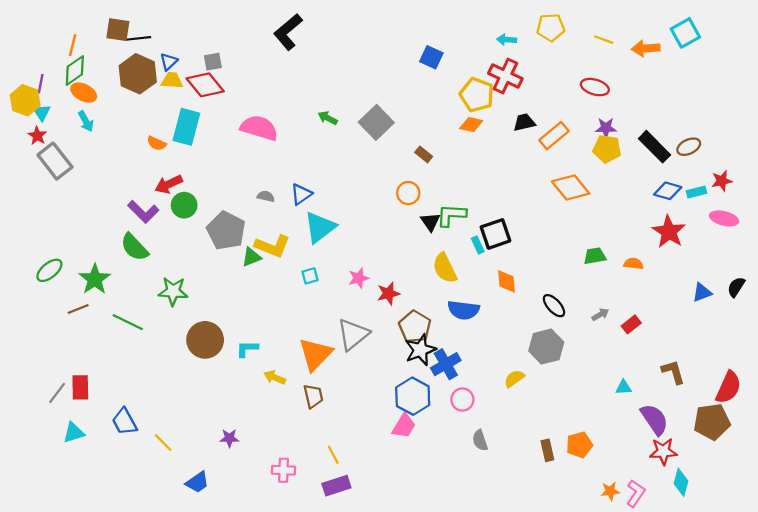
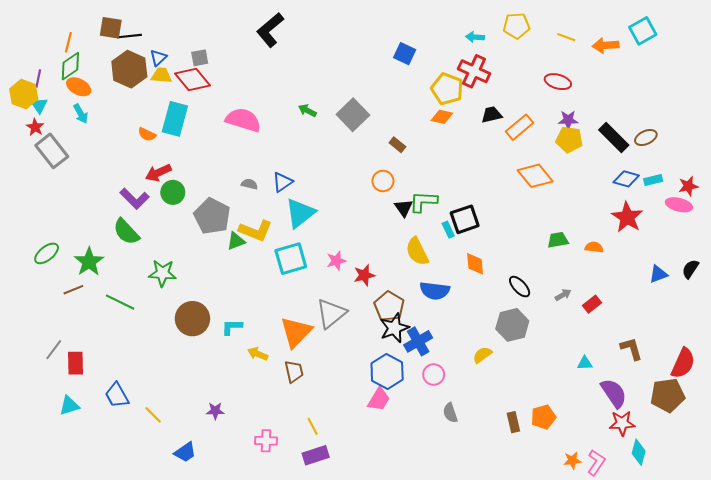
red star: (722, 181) -> (688, 186), moved
cyan square: (310, 276) -> (291, 259), size x2.0
gray line: (57, 393) -> (54, 350), moved

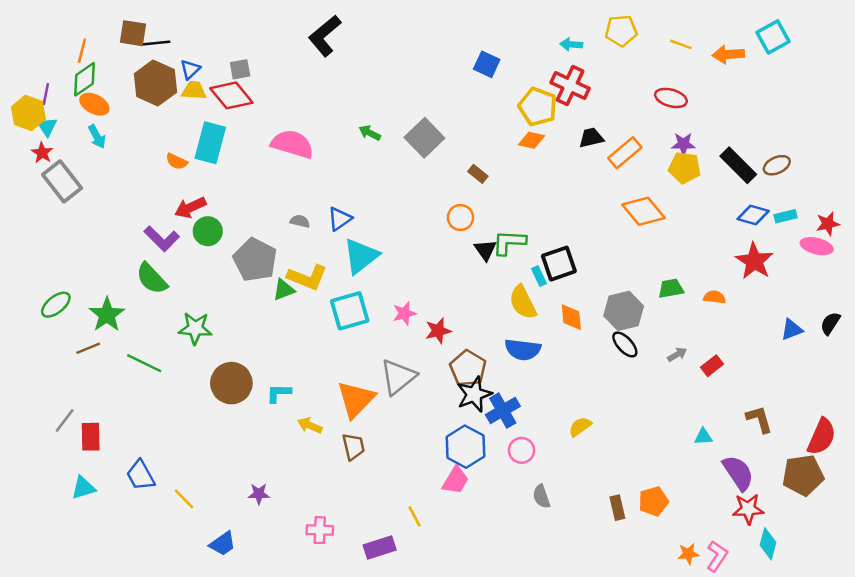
yellow semicircle: (417, 251) -> (523, 302), moved
gray hexagon: (512, 325) -> (624, 311), moved
yellow line: (313, 426) -> (414, 516), moved

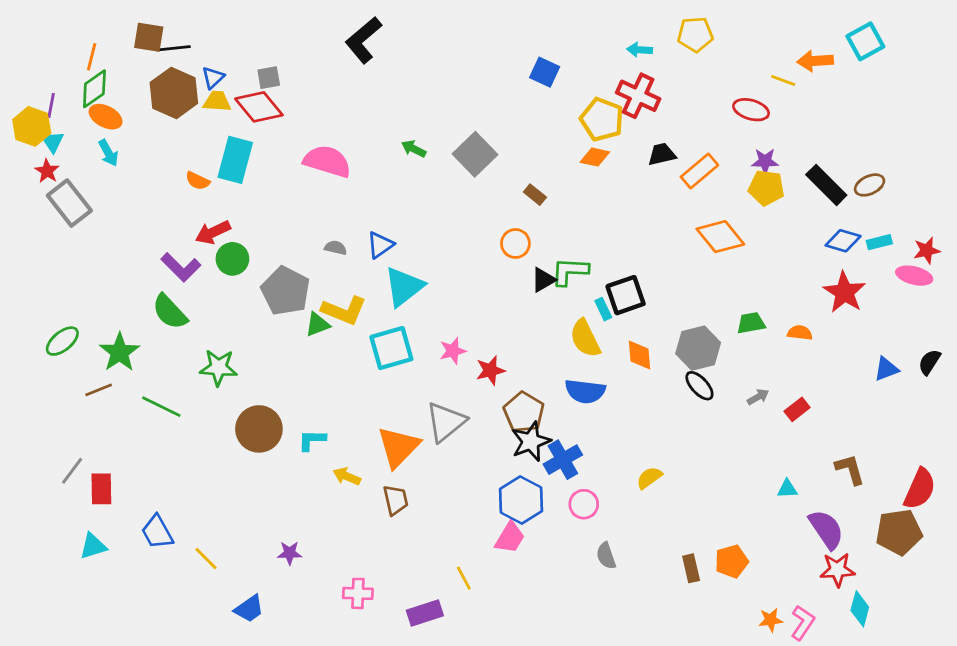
yellow line: (681, 44) -> (783, 80), moved
black triangle: (485, 250) -> (543, 280), turned 35

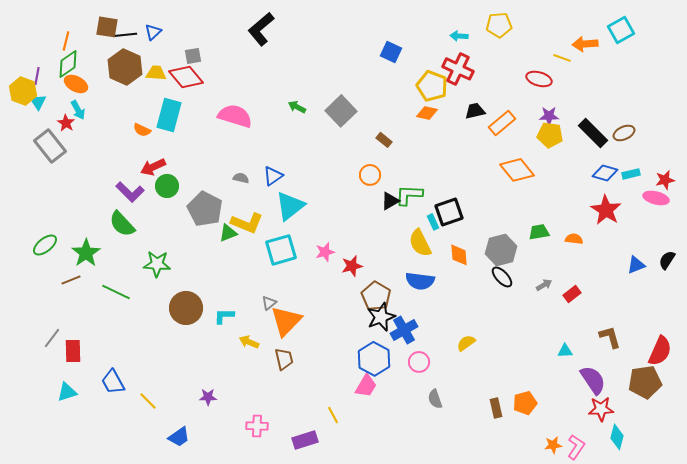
blue triangle: (213, 78) -> (153, 32), moved
red star: (47, 171) -> (66, 123), moved
gray triangle: (446, 422) -> (269, 303), moved, size x0.5

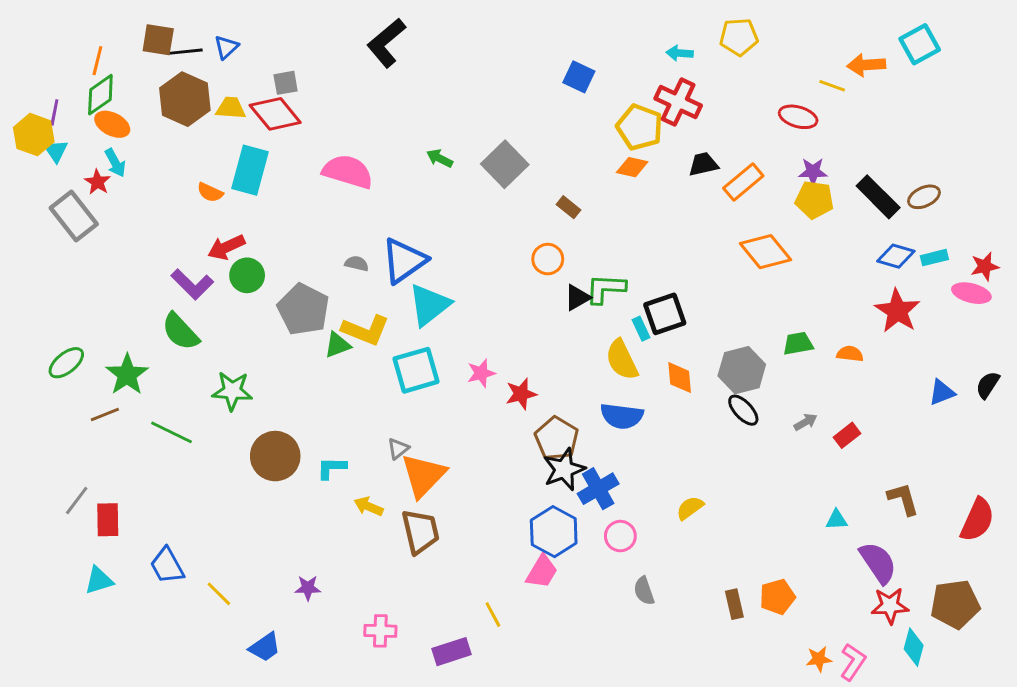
blue triangle: (273, 176) -> (404, 261), size x1.6
brown trapezoid: (284, 359) -> (420, 532), size x1.4
brown pentagon: (645, 382) -> (955, 604), moved

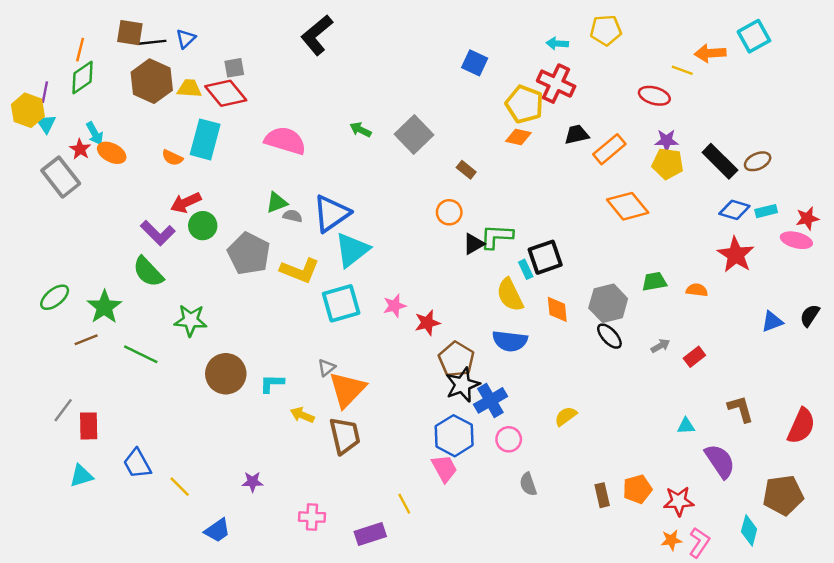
orange ellipse: (112, 124) -> (112, 153), moved
green triangle: (337, 345) -> (277, 203), moved
pink trapezoid: (542, 572) -> (444, 468), turned -60
red star: (890, 606) -> (679, 501), moved

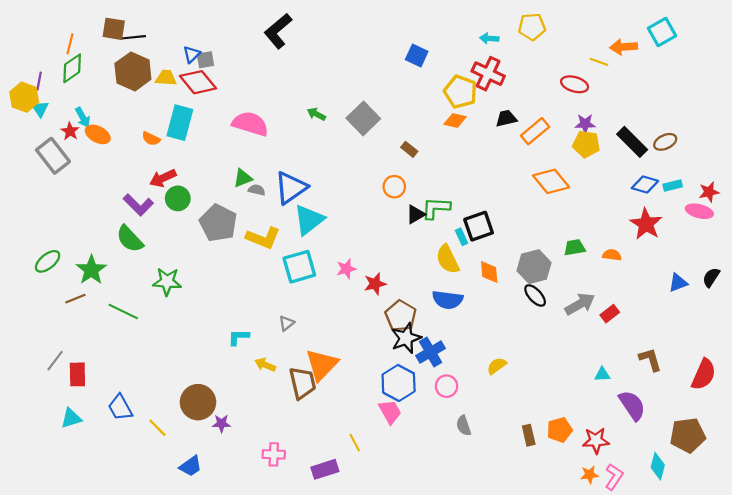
blue triangle: (186, 39) -> (192, 54), moved
gray arrow: (660, 346) -> (580, 304), size x1.8
brown circle: (226, 374) -> (198, 402), moved
orange triangle: (347, 390) -> (322, 365), moved

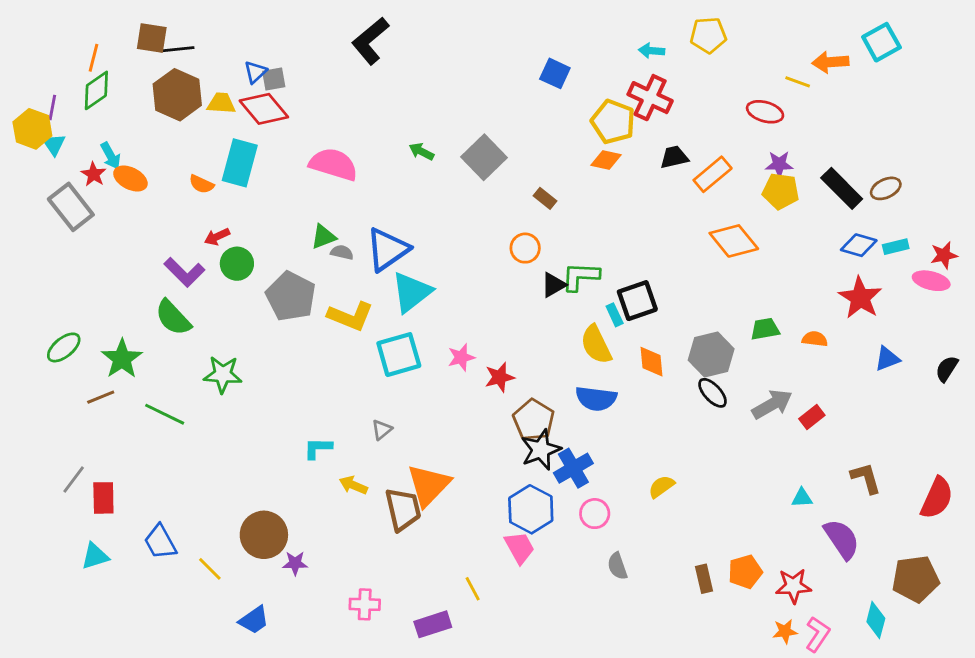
red arrow: (163, 178) -> (217, 237), size x0.7
blue triangle: (678, 283) -> (887, 359), moved

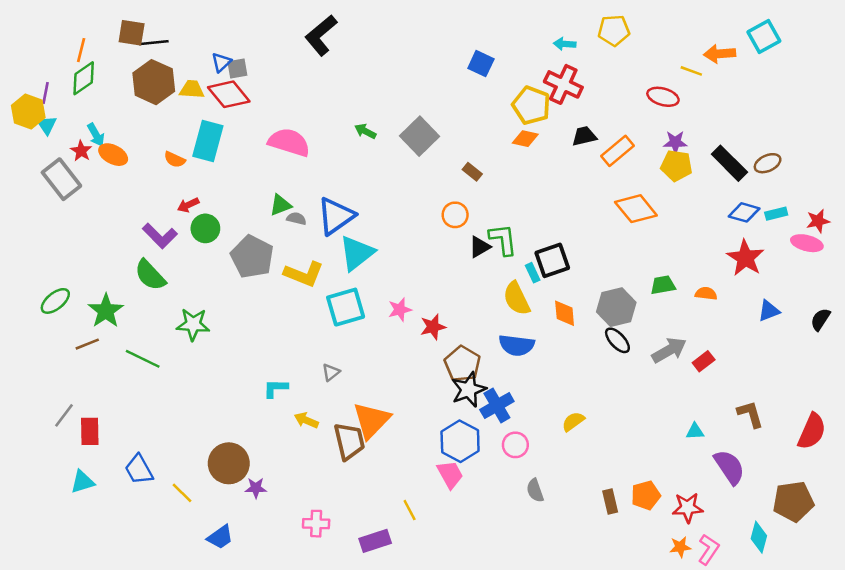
green L-shape: (580, 276) -> (503, 239), turned 80

